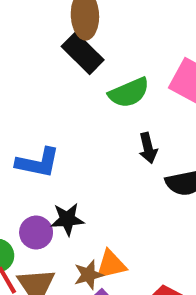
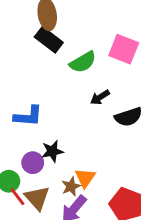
black arrow: (148, 148) -> (100, 97), turned 78
orange triangle: (111, 265) -> (85, 178), turned -35

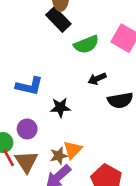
black star: (52, 151) -> (60, 107), moved

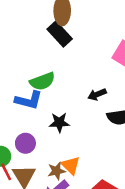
green semicircle: (86, 44) -> (42, 81), moved
orange triangle: (73, 150) -> (71, 165), turned -30

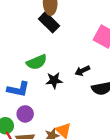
blue L-shape: (29, 100) -> (18, 89), moved
black star: (59, 123) -> (54, 80), moved

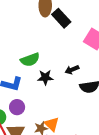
black rectangle: (49, 22) -> (61, 18), moved

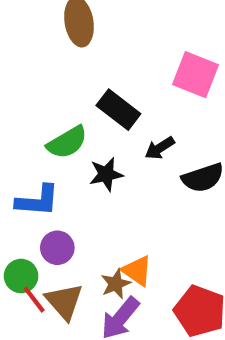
black rectangle: (61, 18) -> (118, 110), moved

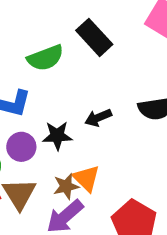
black arrow: (160, 148) -> (98, 118), moved
black star: (106, 174) -> (57, 136), moved

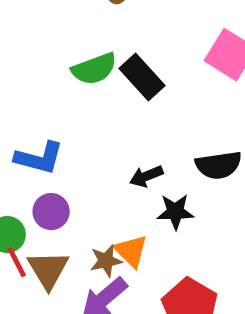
green semicircle: (45, 58) -> (94, 69), moved
black star: (57, 136) -> (175, 212), moved

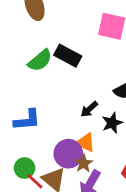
purple circle: (51, 212) -> (68, 154), moved, size x1.4
orange triangle: (131, 251) -> (85, 143), moved

